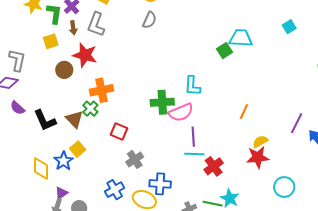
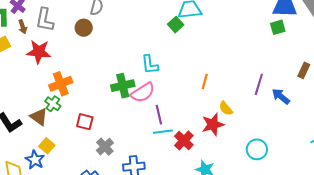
brown circle: (64, 70) -> (84, 28), moved
yellow semicircle: (260, 142) -> (226, 108), turned -91
red star: (258, 157) -> (213, 124), moved

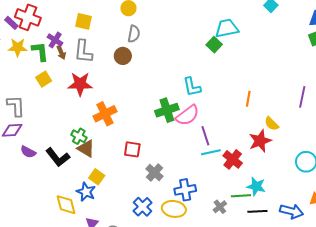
brown arrow: (23, 27) -> (61, 52), moved
green cross: (53, 104) -> (79, 136), moved

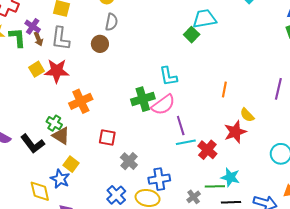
yellow square: (44, 79) -> (37, 69), moved

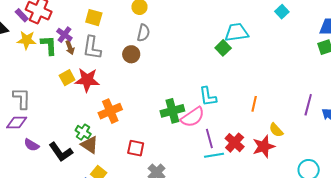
cyan L-shape: (168, 76) -> (208, 96), moved
red cross: (207, 150) -> (235, 143), moved

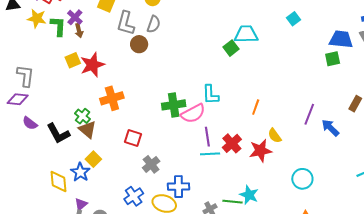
gray L-shape: (92, 48) -> (126, 23), moved
red star: (87, 80) -> (92, 65), turned -30

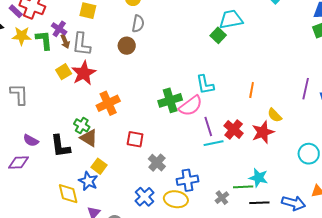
gray L-shape: (126, 23) -> (81, 44), moved
purple diamond: (18, 99) -> (19, 162), moved
black L-shape: (58, 133) -> (60, 146), turned 30

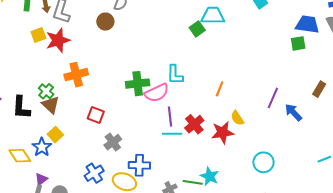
yellow diamond: (68, 194) -> (20, 156), turned -30

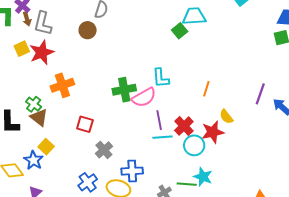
cyan circle: (263, 162) -> (194, 145), moved

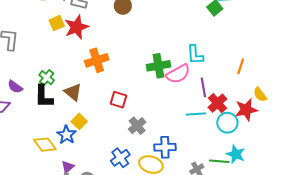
green cross: (34, 104) -> (47, 78), moved
purple line: (159, 120) -> (203, 87), moved

